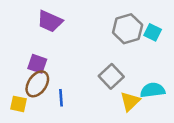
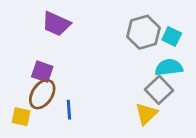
gray square: (111, 76) -> (159, 90), moved
cyan semicircle: (153, 90) -> (169, 67), moved

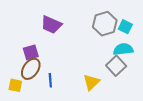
purple trapezoid: (56, 24) -> (51, 25), moved
purple square: (42, 72) -> (31, 52), turned -35
yellow triangle: (146, 114) -> (91, 82), moved

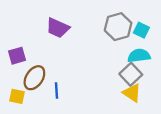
purple square: (31, 52) -> (17, 56), moved
yellow triangle: (91, 82) -> (132, 93), moved, turned -42

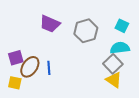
gray hexagon: (118, 27) -> (86, 31), moved
purple square: (17, 56) -> (16, 58), moved
blue line: (57, 91) -> (49, 68), moved

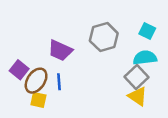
purple trapezoid: (50, 24) -> (60, 50), moved
purple square: (16, 58) -> (19, 70), turned -35
yellow square: (15, 83) -> (38, 100), moved

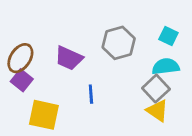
brown ellipse: (36, 81) -> (20, 58), moved
blue line: (59, 82) -> (91, 94), moved
yellow square: (38, 100) -> (44, 115), size x1.6

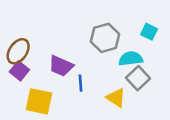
purple trapezoid: (69, 58) -> (61, 66), moved
cyan semicircle: (166, 66) -> (131, 59), moved
yellow triangle: (157, 111) -> (116, 98), moved

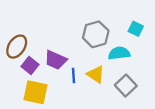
purple square: (19, 71) -> (30, 65), moved
gray square: (138, 78) -> (126, 86), moved
yellow triangle: (116, 98) -> (96, 74), moved

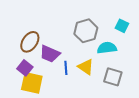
brown ellipse: (17, 47) -> (30, 42), moved
purple square: (30, 65) -> (25, 68), moved
gray square: (126, 86) -> (113, 77), turned -30

